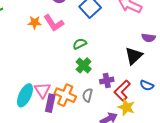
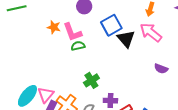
green semicircle: (80, 44) -> (78, 46), moved
black triangle: (134, 56) -> (126, 39), moved, turned -42

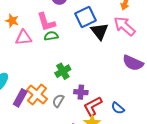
orange star: (54, 27) -> (12, 21), moved
purple semicircle: (161, 69) -> (133, 63), size x1.5
pink triangle: (46, 95) -> (24, 38), moved, turned 42

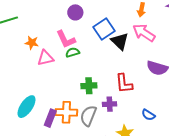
green cross: (63, 71) -> (89, 86), turned 35
orange cross: (37, 94) -> (66, 112), turned -30
gray semicircle: (58, 101) -> (88, 116), size x1.5
red L-shape: (93, 106) -> (124, 83), moved, turned -60

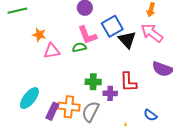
pink L-shape: (66, 39) -> (87, 35), moved
purple cross: (110, 104) -> (110, 93), moved

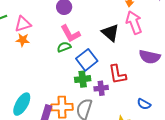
blue square: (112, 26) -> (87, 60), moved
pink arrow: (152, 33) -> (134, 23), turned 40
pink triangle: (52, 51) -> (23, 24), moved

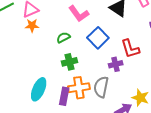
green semicircle: (64, 47) -> (63, 38), moved
green cross: (83, 79) -> (70, 62), moved

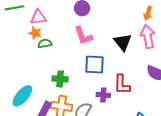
green semicircle: (63, 38) -> (45, 43), moved
blue square: (98, 38) -> (94, 64), turned 30

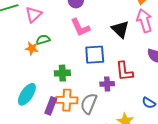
pink triangle: (38, 17) -> (34, 14), turned -30
orange star: (35, 33) -> (32, 48), moved

